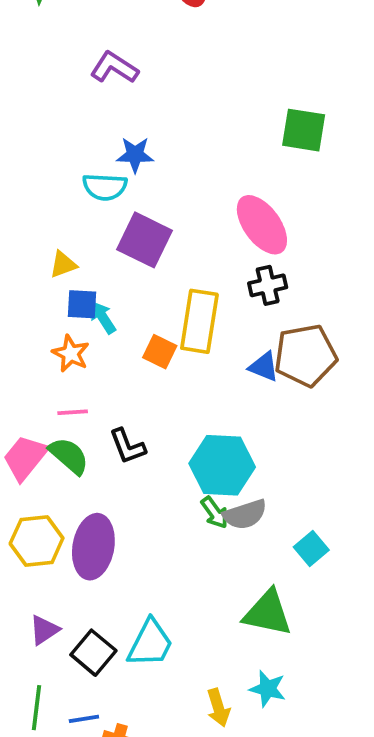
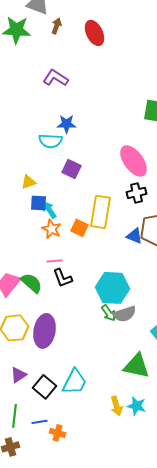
purple square: (145, 240) -> (72, 169), size x0.7
orange star: (71, 354) -> (52, 229), moved
pink line: (73, 412) -> (54, 261), moved
yellow arrow: (218, 708) -> (116, 406), moved

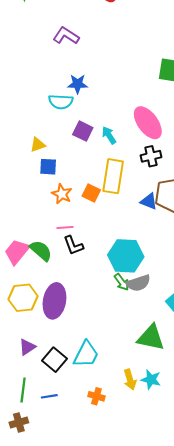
cyan arrow: (50, 210) -> (109, 135), moved
orange cross: (58, 433) -> (96, 396), moved

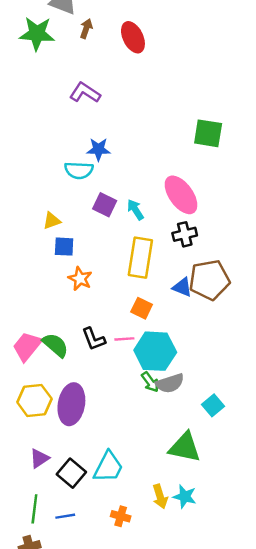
orange square: (91, 193) -> (142, 308), moved
pink line: (65, 228) -> (124, 339), moved

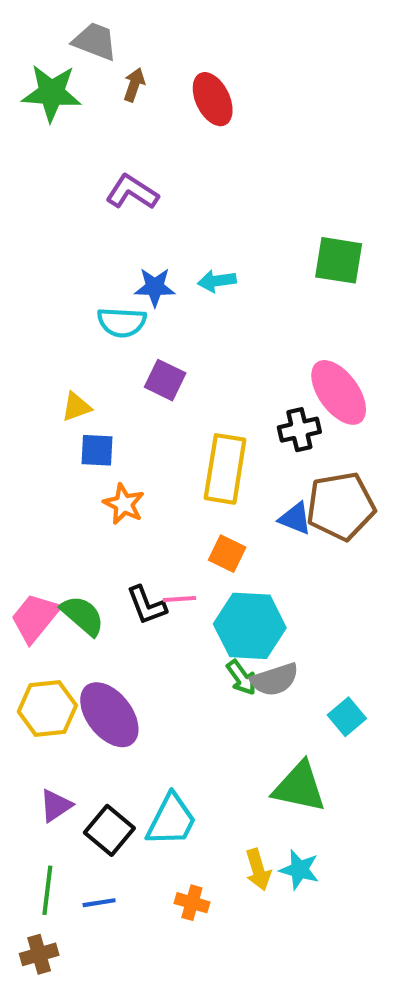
pink ellipse: (181, 195) -> (339, 392), moved
cyan arrow: (135, 210) -> (217, 281), moved, turned -65
pink line: (124, 339) -> (180, 599), moved
purple ellipse: (71, 404) -> (109, 715), turned -48

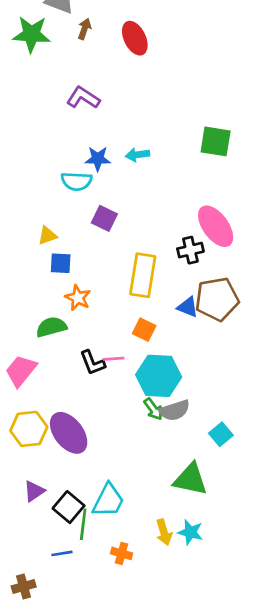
green semicircle: (83, 616) -> (51, 327), moved, turned -56
green line: (47, 890) -> (83, 524), moved

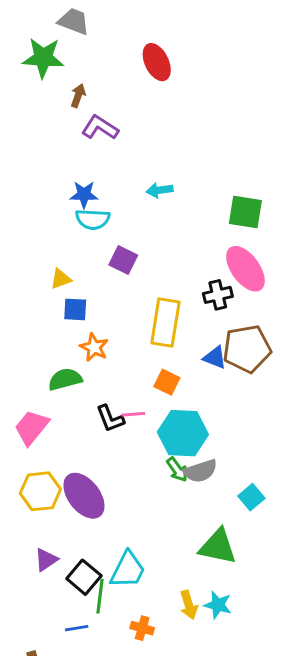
brown arrow: (84, 29) -> (78, 96), moved
green square: (216, 141) -> (245, 212), moved
blue star: (98, 159) -> (84, 195), moved

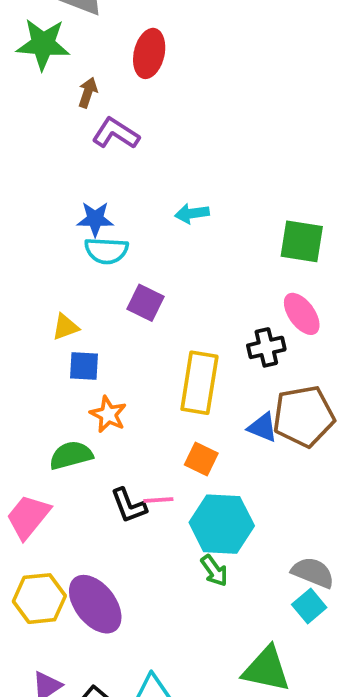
red ellipse: (157, 62) -> (149, 53), moved, turned 39
pink ellipse: (245, 269) -> (302, 314), size x0.7
gray semicircle: (200, 471) -> (313, 573), moved, turned -140

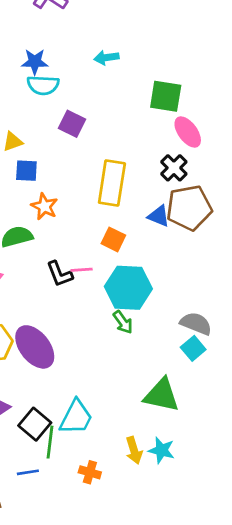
green square: (302, 241) -> (166, 96), moved
black cross: (266, 347) -> (174, 168), moved, turned -32

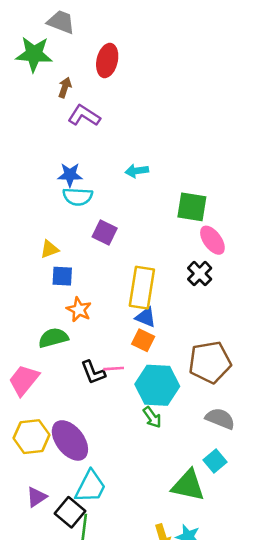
brown pentagon: (189, 208) -> (210, 362), moved
blue triangle: (159, 216) -> (146, 317), moved
cyan square: (193, 348) -> (215, 461), moved
cyan trapezoid: (76, 417) -> (91, 487), moved

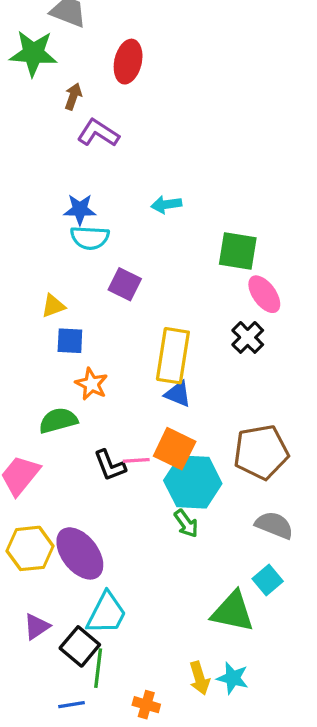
orange square: (143, 340) -> (175, 449), moved, size x1.4

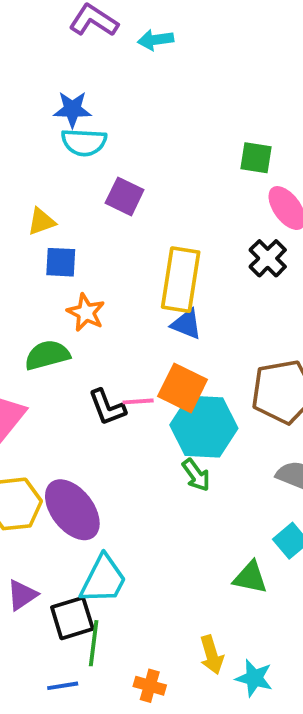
cyan arrow: (166, 204) -> (156, 40), moved
green square: (238, 251) -> (256, 158), size x0.7
green triangle: (233, 612) -> (250, 577), size x0.7
black square: (80, 646) -> (72, 618), turned 33
cyan star: (233, 678) -> (254, 678), moved

